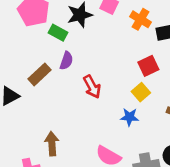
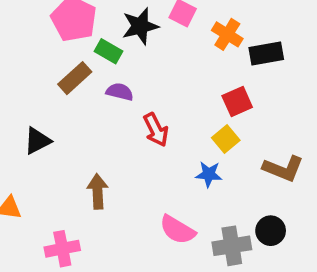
purple semicircle: (66, 61) -> (120, 92), turned -96
brown rectangle: (39, 74) -> (75, 78), moved
brown arrow: (52, 144) -> (98, 191), moved

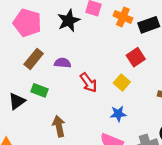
green rectangle: (108, 51) -> (39, 90), moved
yellow square: (226, 139) -> (122, 82), moved
blue star: (209, 174) -> (118, 114), moved

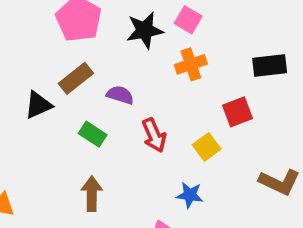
orange cross: (123, 17) -> (191, 64), moved, turned 36
green rectangle: (39, 90) -> (93, 134), moved
black triangle: (17, 101) -> (38, 105), moved

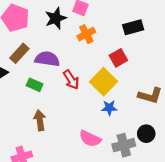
purple semicircle: (120, 95) -> (47, 59), size x1.5
yellow square: (207, 147) -> (103, 82), size x1.6
blue star: (190, 195) -> (109, 108), moved

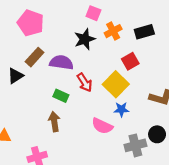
black star: (56, 18) -> (85, 39), moved
orange cross: (86, 34) -> (113, 31), moved
green rectangle: (35, 85) -> (61, 96), moved
pink semicircle: (90, 139) -> (102, 126), moved

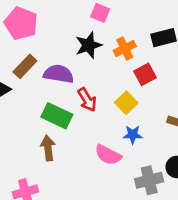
orange cross: (113, 31) -> (125, 48), moved
yellow square: (116, 84) -> (126, 103), size x0.7
green rectangle: (61, 96) -> (57, 116), size x1.5

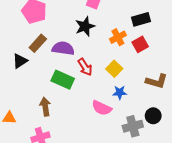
orange cross: (125, 48) -> (118, 37), moved
red square: (145, 74) -> (140, 44), moved
brown arrow: (48, 148) -> (45, 107), moved

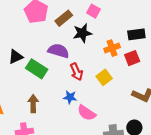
brown rectangle: (38, 43) -> (64, 18), moved
green rectangle: (63, 80) -> (37, 69), moved
blue star: (120, 92) -> (70, 97), moved

